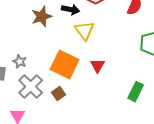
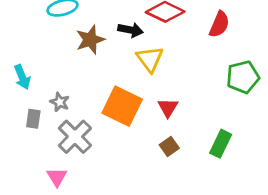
brown square: (59, 94) -> (169, 146), moved

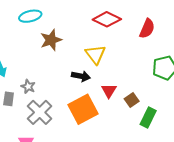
black arrow: (130, 30) -> (81, 76), moved
orange square: (122, 106) -> (83, 109), moved, turned 36
brown square: (169, 146) -> (132, 100), moved

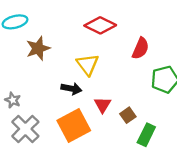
red semicircle: (147, 29) -> (141, 48), moved

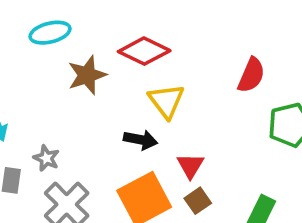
red diamond: (100, 25) -> (144, 51), moved
brown square: (128, 115) -> (198, 201), moved

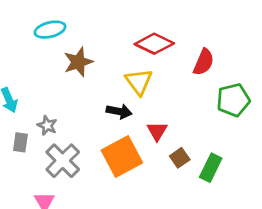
red diamond: (144, 51) -> (154, 44), moved
brown square: (198, 201) -> (180, 158), moved

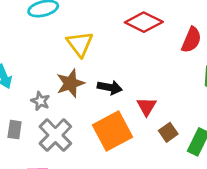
brown star: (78, 62) -> (70, 83), moved
yellow triangle: (139, 82) -> (80, 44), moved
gray rectangle: (20, 142) -> (15, 130), moved

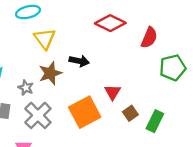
yellow triangle: (80, 44) -> (45, 39), moved
black arrow: (110, 87) -> (79, 61), moved

